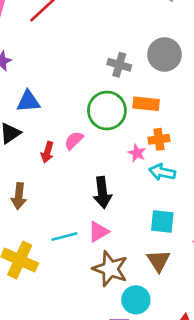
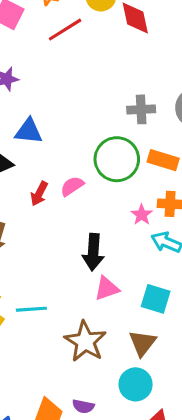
gray cross: (119, 65) -> (141, 109), turned -30
pink triangle: (98, 232) -> (107, 289), moved
cyan line: (64, 236) -> (31, 309), moved
cyan circle: (136, 300) -> (136, 384), moved

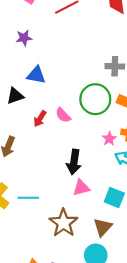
pink semicircle: (72, 186) -> (63, 115), turned -105

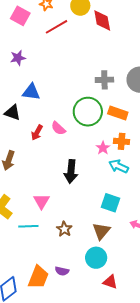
black triangle: (15, 96) -> (12, 113), turned 42
pink triangle: (81, 188) -> (41, 201), moved, turned -42
cyan line: (28, 198) -> (28, 226), moved
brown star: (64, 223) -> (64, 229), size x0.6

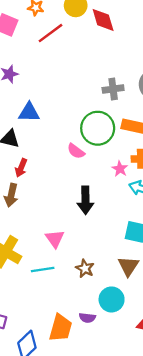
pink semicircle: (58, 128) -> (76, 151), moved
red arrow: (37, 133) -> (21, 168), moved
cyan circle: (96, 258) -> (112, 299), moved

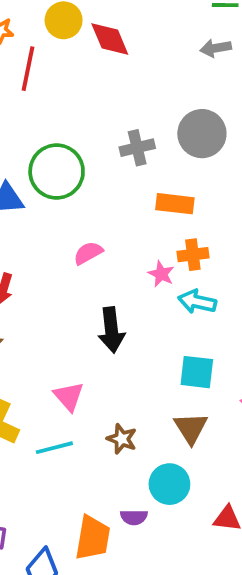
red line: (50, 33) -> (28, 69), turned -36
green circle: (98, 128) -> (57, 171), moved
pink semicircle: (76, 151) -> (88, 253), turned 120

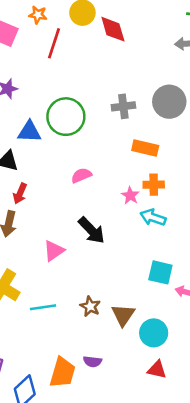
black arrow: (111, 330) -> (91, 230), turned -44
cyan square: (197, 372) -> (160, 272), moved
pink triangle: (69, 396) -> (54, 251), moved, turned 30
brown triangle: (191, 428) -> (123, 315), moved
cyan circle: (169, 484) -> (154, 333), moved

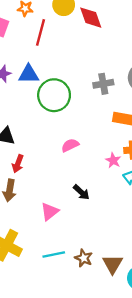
blue triangle: (29, 132) -> (29, 74), moved
black arrow: (91, 230) -> (81, 192), size x0.7
cyan line: (43, 307) -> (54, 254), moved

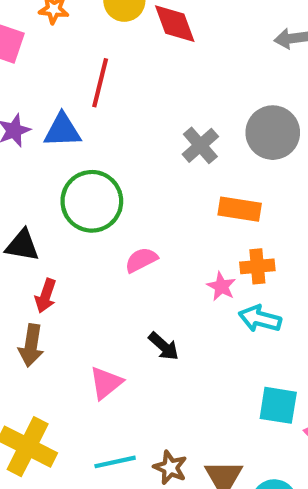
red line: (41, 32) -> (100, 83), moved
gray cross: (103, 84) -> (200, 145), turned -30
green circle: (54, 95) -> (92, 201), moved

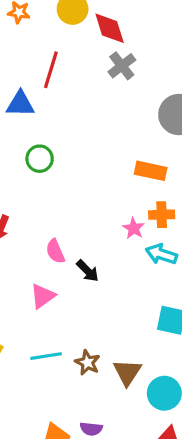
gray cross: (200, 145) -> (122, 66), moved
green circle: (92, 201) -> (40, 159), size x0.6
pink semicircle: (141, 260) -> (55, 251), moved, turned -90

